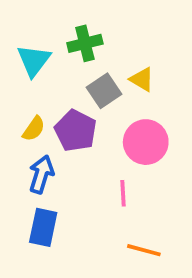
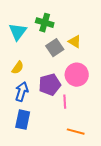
green cross: (85, 43) -> (45, 23), turned 30
purple pentagon: (76, 131) -> (50, 85), moved, turned 30

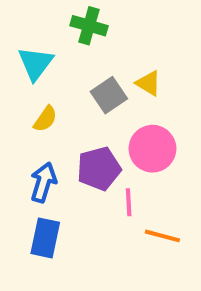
green cross: (45, 23) -> (89, 26), moved
yellow semicircle: (18, 68) -> (45, 119), moved
orange line: (76, 132) -> (162, 236), moved

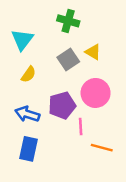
green cross: (89, 26) -> (68, 21), moved
blue arrow: (43, 182) -> (27, 114), turned -90

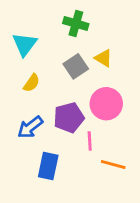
blue arrow: (27, 114) -> (30, 127), turned -55
blue rectangle: (28, 149) -> (48, 166), moved

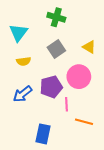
yellow triangle: (103, 58) -> (89, 47), moved
yellow semicircle: (32, 83) -> (24, 61), turned 48
blue rectangle: (48, 166) -> (43, 134), moved

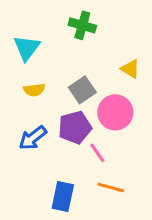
gray square: (56, 49) -> (82, 90), moved
pink line: (67, 104) -> (97, 153), turned -32
orange line: (84, 122) -> (111, 187), moved

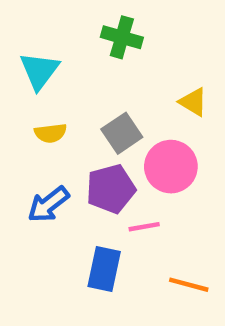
pink line: (97, 153) -> (144, 227), turned -65
orange line: (111, 187) -> (189, 285), moved
blue rectangle: (63, 196) -> (104, 269), moved

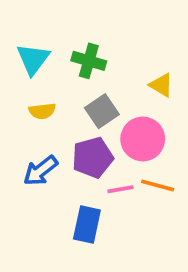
green cross: (122, 37) -> (89, 61), moved
orange line: (189, 285) -> (158, 185), moved

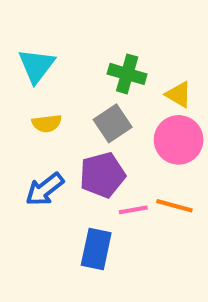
green cross: (89, 61) -> (127, 74), moved
pink circle: (143, 139) -> (179, 140), moved

